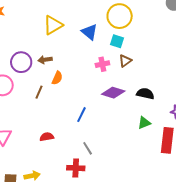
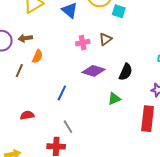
cyan square: (117, 41) -> (119, 11), moved
black semicircle: (145, 94) -> (126, 72), turned 102
green triangle: (144, 123) -> (114, 99), moved

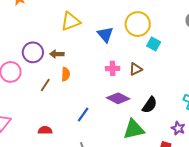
orange semicircle: (37, 56) -> (66, 74), turned -32
green triangle: (114, 99) -> (134, 129), size x1.6

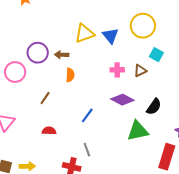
yellow triangle: (71, 21) -> (84, 33), moved
cyan square: (154, 44) -> (156, 55), moved
brown line: (45, 85) -> (45, 98), moved

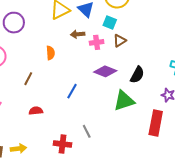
purple circle: (38, 53) -> (14, 23), moved
brown arrow: (62, 55) -> (78, 34), moved
cyan square: (156, 55) -> (110, 23), moved
gray line: (87, 150) -> (87, 131), moved

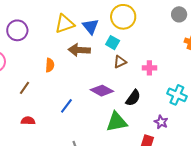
brown arrow: (78, 34) -> (79, 50), size x1.5
pink cross: (97, 42) -> (149, 68), moved

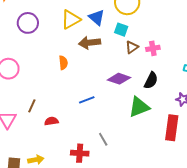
purple circle: (17, 30) -> (28, 23), moved
pink cross: (149, 68) -> (153, 48), moved
brown line: (24, 88) -> (32, 106), moved
blue line: (66, 106) -> (87, 100), turned 42

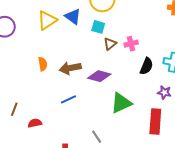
brown arrow: (90, 43) -> (70, 68), moved
black semicircle: (151, 80) -> (146, 66), moved
gray line: (103, 139) -> (97, 137), moved

